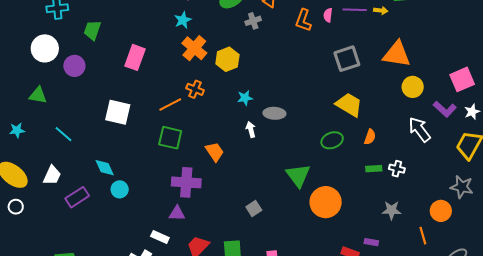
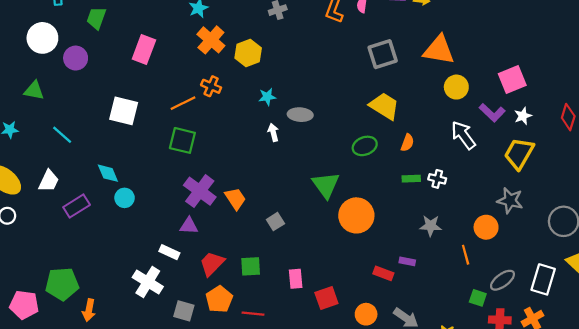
orange trapezoid: (215, 152) -> (235, 199), moved
purple cross: (186, 182) -> (200, 191), turned 32

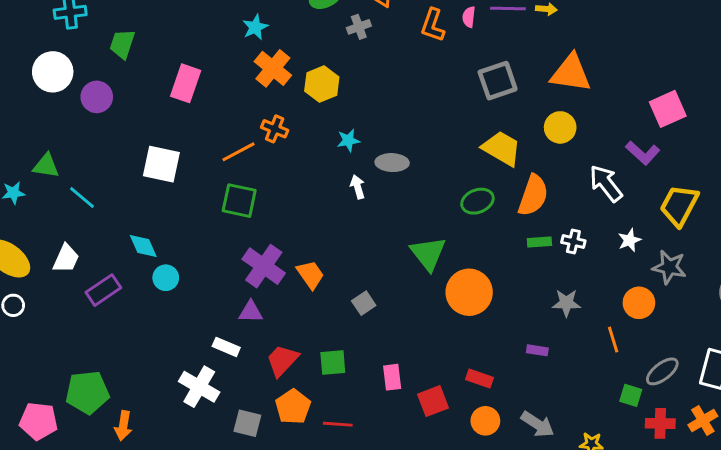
yellow circle: (456, 87) -> (560, 127), moved
green triangle: (34, 91) -> (46, 166), moved
white star: (523, 116) -> (630, 240), moved
orange semicircle: (407, 143) -> (533, 195), size x1.8
red rectangle: (383, 273) -> (480, 378), moved

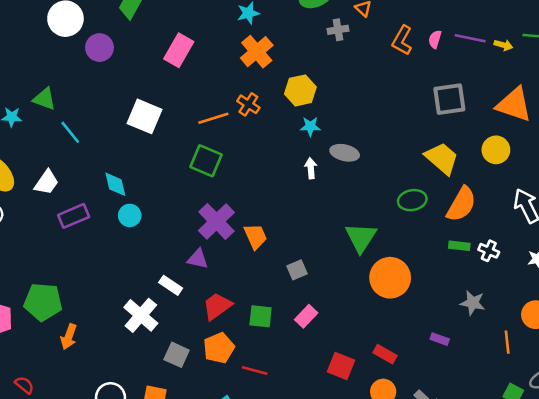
yellow hexagon: (322, 84) -> (300, 90), moved
pink rectangle: (392, 377) -> (306, 316), moved, turned 40
red square: (433, 401) -> (341, 366), turned 32

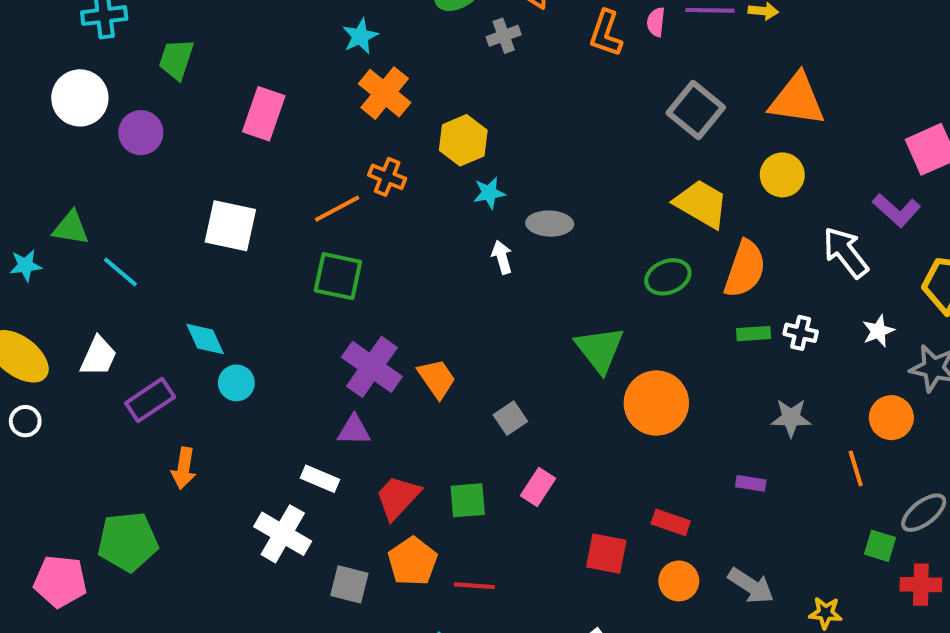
gray square: (449, 99) -> (696, 110), turned -32
orange arrow: (69, 337) -> (184, 468), moved

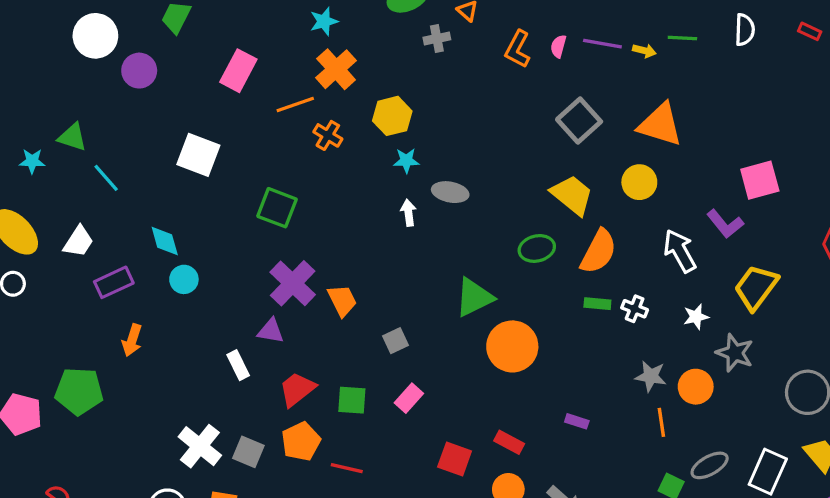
orange line: (337, 209) -> (295, 105), moved
green triangle: (600, 349) -> (474, 297), turned 33
gray star: (791, 418) -> (651, 376), moved
white rectangle: (320, 479) -> (238, 365), turned 32
white cross: (283, 534) -> (200, 446), moved

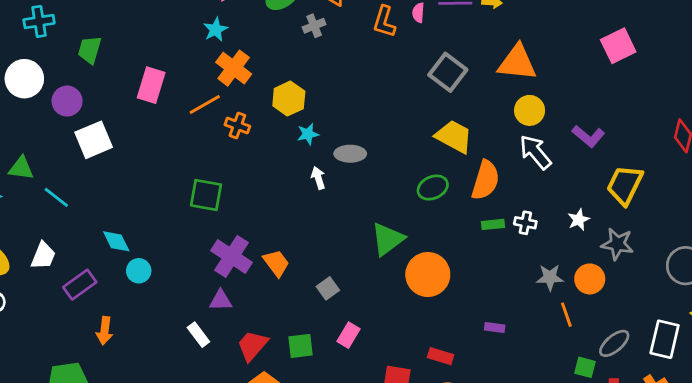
white square: (198, 155) -> (94, 140), moved, turned -33
pink square: (760, 180) -> (618, 46), moved
yellow circle: (639, 182) -> (530, 110), moved
white arrow: (680, 251) -> (535, 152), moved

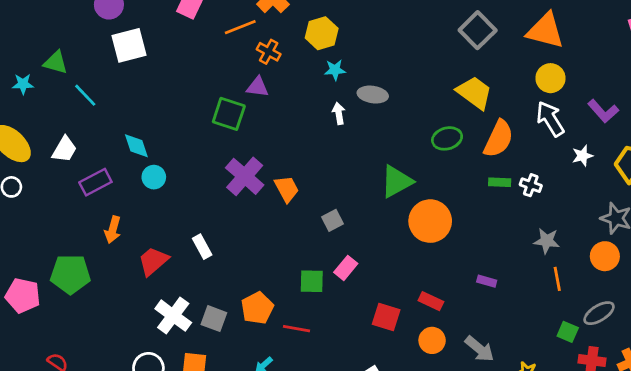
white star: (579, 220) -> (583, 156), moved
orange circle: (590, 279) -> (605, 256), moved
purple triangle: (221, 300) -> (258, 87), moved
red trapezoid: (252, 346) -> (153, 261), moved
green square: (300, 346) -> (312, 281), moved

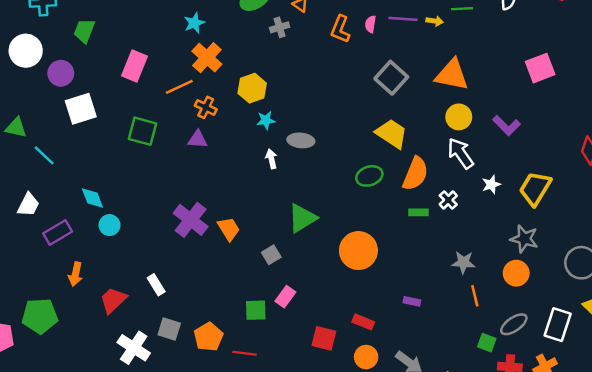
purple L-shape: (603, 111) -> (507, 126), moved
green square: (229, 114) -> (143, 131), moved
green triangle: (397, 181) -> (302, 218), moved
white cross: (531, 185) -> (448, 200), moved, turned 30
gray square: (214, 319) -> (169, 329), moved

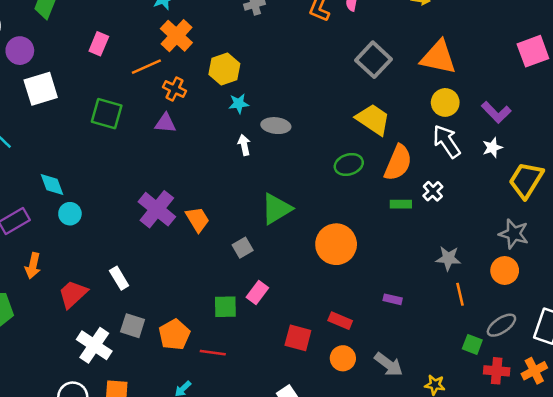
pink rectangle: (135, 66) -> (99, 44), size x0.7
white star: (491, 185) -> (492, 148), moved

